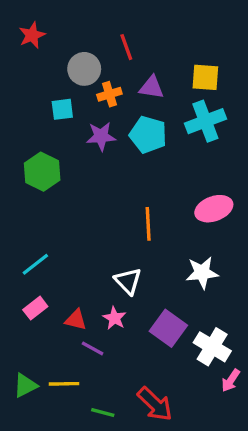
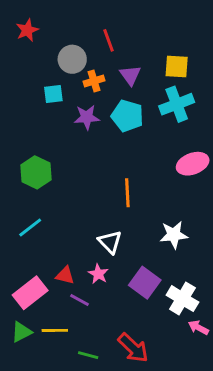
purple triangle: (152, 87) -> (130, 75), turned 45
green hexagon: (42, 172) -> (36, 172), moved
pink ellipse: (214, 209) -> (193, 164), moved
pink rectangle: (35, 308) -> (30, 293), moved, size x1.6
pink arrow: (231, 380) -> (198, 328), turned 84

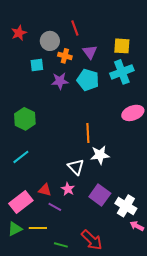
red star: (27, 30) -> (19, 33), moved
orange cross: (94, 81) -> (65, 56), turned 32
white star: (174, 235) -> (100, 155), moved

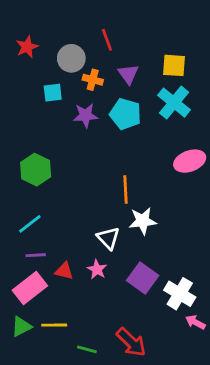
cyan cross: (122, 72) -> (174, 103), turned -30
purple line: (55, 207) -> (36, 255), moved, turned -32

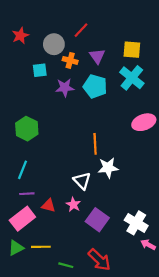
red line: (107, 40) -> (81, 30), turned 63
cyan line: (30, 224) -> (22, 170), turned -30
purple square: (143, 278) -> (97, 220), moved

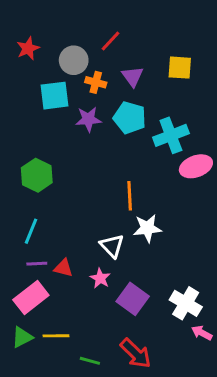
cyan square: (40, 70) -> (55, 96), size x1.5
cyan cross: (132, 78) -> (171, 135), moved, turned 30
red triangle: (48, 206) -> (63, 268), moved

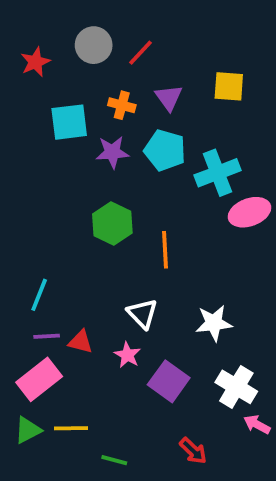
gray circle: (74, 60) -> (94, 45), moved
green hexagon: (37, 175) -> (112, 224), moved
white star: (147, 228) -> (214, 323), moved
red arrow: (136, 353) -> (193, 451), moved, size x0.7

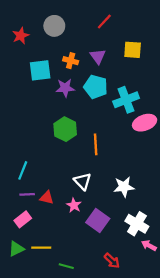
red line: (141, 53) -> (104, 22), moved
pink rectangle: (39, 379) -> (23, 219), size x0.7

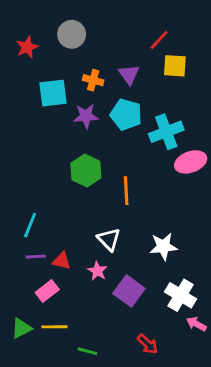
red line: (104, 22) -> (159, 40), moved
pink rectangle: (23, 219) -> (47, 291), moved

